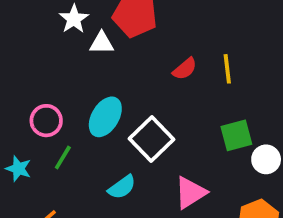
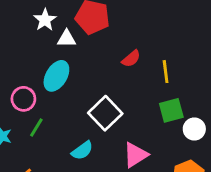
yellow line: (227, 69) -> (166, 72), moved
cyan ellipse: (105, 117) -> (56, 76), moved

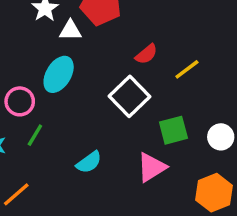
yellow line: (166, 72) -> (187, 69), turned 60
green square: (171, 110) -> (173, 130), moved
white square: (105, 113) -> (130, 96), moved

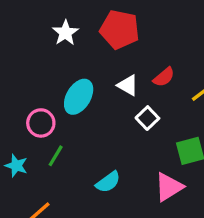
white triangle: (70, 30) -> (128, 85), moved, turned 30
white square: (130, 96) -> (147, 118), size x0.6

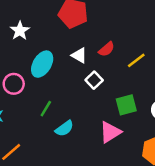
white star: (65, 33) -> (20, 31), moved
green line: (56, 156) -> (46, 109), moved

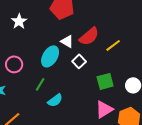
red semicircle: (106, 49) -> (89, 36), size x1.5
cyan ellipse: (42, 64) -> (50, 56), moved
pink triangle: (110, 132) -> (104, 109), moved

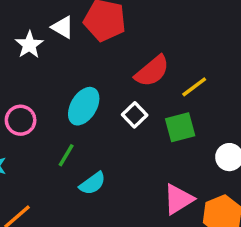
white triangle: (67, 41) -> (63, 27), moved
green square: (105, 81) -> (180, 127), moved

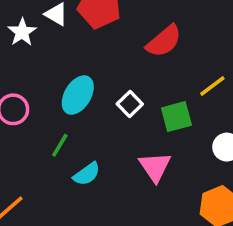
red semicircle: (152, 71) -> (164, 41), moved
yellow line: (194, 87) -> (212, 86), moved
pink triangle: (178, 199) -> (155, 167), moved, turned -32

